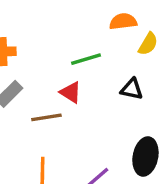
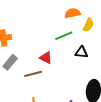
green line: (86, 59) -> (64, 36), moved

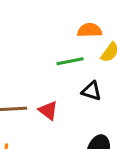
red triangle: (46, 58) -> (48, 110), moved

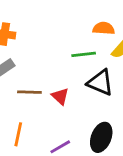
black triangle: (92, 91) -> (100, 83), size x1.5

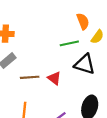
orange semicircle: (104, 28) -> (83, 21), turned 70

